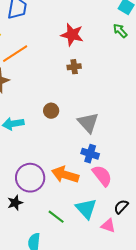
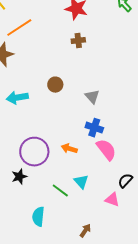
gray triangle: (88, 123) -> (92, 97), size x0.7
orange arrow: (65, 175) -> (69, 149), size x0.6
cyan triangle: (86, 209) -> (81, 182), moved, size x0.7

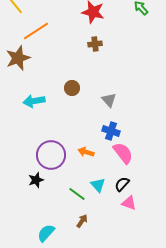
black semicircle: (125, 181) -> (122, 184), moved
cyan semicircle: (38, 217) -> (46, 233), moved, turned 36
brown arrow: (85, 231) -> (82, 221), moved

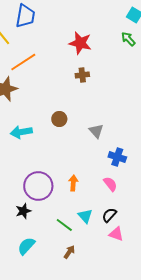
blue cross: (111, 131) -> (117, 157), moved
orange arrow: (86, 152) -> (73, 183), turned 77
pink semicircle: (123, 153) -> (110, 184), size x0.7
cyan semicircle: (46, 233) -> (26, 246), moved

